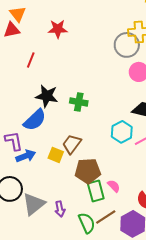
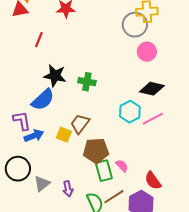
gray triangle: (34, 204) -> (42, 184), size x0.7

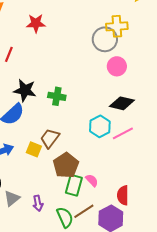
brown pentagon: (96, 151) -> (66, 165), turned -30
green rectangle: (104, 171) -> (74, 185), turned 30
red semicircle: (153, 181) -> (123, 195), turned 36

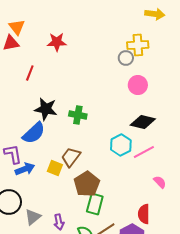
gray circle: (105, 39) -> (126, 58), size x0.6
pink semicircle: (92, 180) -> (160, 182), moved

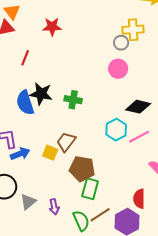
pink circle: (138, 85) -> (118, 69), moved
blue semicircle: (34, 133) -> (25, 103), moved, turned 115
brown pentagon: (87, 184) -> (82, 169), turned -30

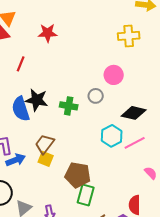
gray circle: (121, 43) -> (96, 96), moved
brown trapezoid: (66, 142) -> (45, 144), moved

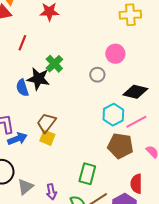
green cross: (69, 106) -> (54, 64), moved, turned 36
blue semicircle: (21, 109) -> (22, 88), size x0.7
brown pentagon: (78, 175) -> (120, 146), moved

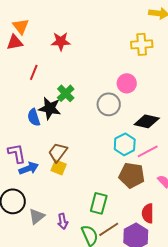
gray circle: (97, 75) -> (109, 104), size x1.5

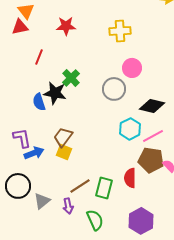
yellow cross: (142, 44) -> (120, 31), moved
brown pentagon: (132, 175) -> (151, 160), moved
red semicircle: (148, 213) -> (130, 178), moved
brown line: (109, 229) -> (80, 186), moved

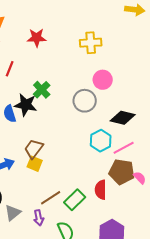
green rectangle: (104, 188) -> (75, 200), turned 30

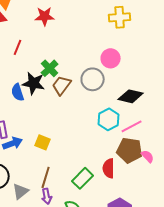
yellow cross: (91, 43) -> (120, 17), moved
brown trapezoid: (34, 149) -> (62, 85), moved
brown line: (51, 198) -> (46, 177), moved, turned -40

